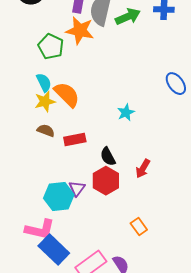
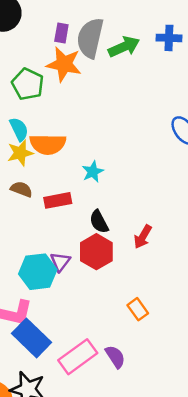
orange semicircle: (67, 95) -> (48, 144), turned 136
cyan star: (126, 113) -> (93, 172), moved

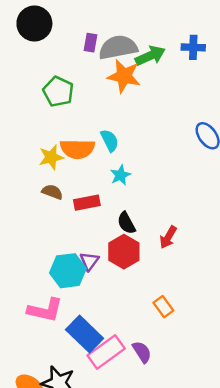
gray semicircle: (90, 38) -> (118, 47), turned 66
orange star: (64, 64) -> (124, 76), moved
cyan semicircle: (19, 129) -> (110, 141), moved
blue rectangle: (31, 338) -> (85, 334), moved

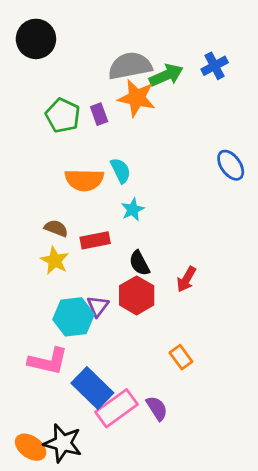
purple rectangle: (91, 43) -> (99, 114), moved, turned -30
blue cross: (193, 47) -> (215, 66), turned -30
yellow star: (51, 157) -> (55, 261), moved, turned -30

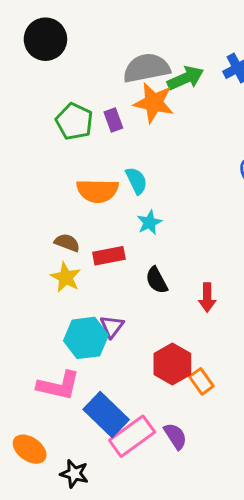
red arrow: (186, 279) -> (207, 298), turned -30
red hexagon: (137, 295) -> (172, 364), moved
black star: (63, 443) -> (74, 474), size x0.7
orange ellipse: (31, 447) -> (30, 449), moved

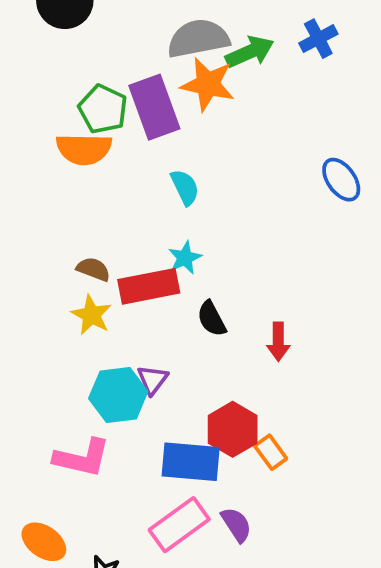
purple rectangle: (113, 120) -> (154, 107), size x2.0
orange semicircle: (97, 191) -> (84, 149), moved
cyan star: (149, 223) -> (185, 258), moved
red rectangle: (109, 256) -> (149, 286), size x1.4
blue rectangle: (106, 414) -> (191, 462), moved, turned -39

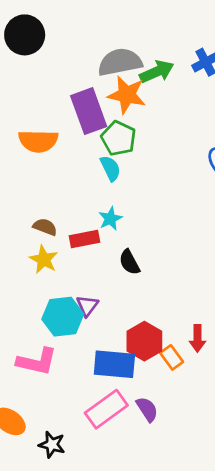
green pentagon: (103, 109) -> (119, 138), moved
red rectangle: (149, 286) -> (85, 239), size x0.7
red arrow: (278, 342) -> (197, 338), moved

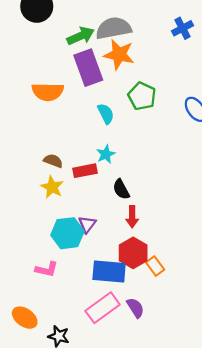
green arrow: (157, 72) -> (81, 36), moved
green pentagon: (119, 138) -> (142, 96), moved
red arrow: (197, 338) -> (132, 217), moved
pink L-shape: (37, 362) -> (47, 269), size x0.7

